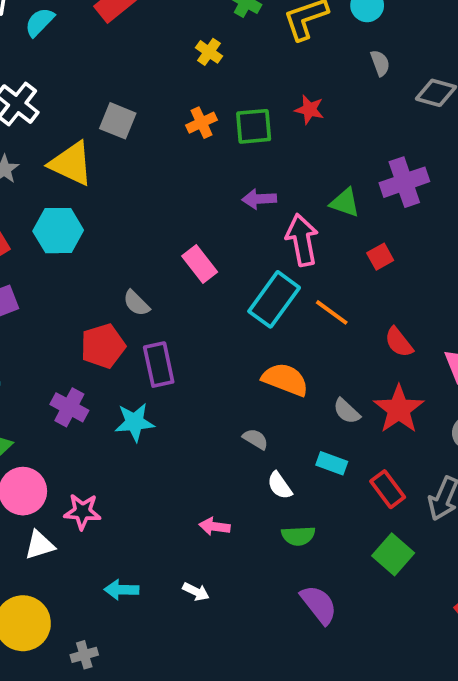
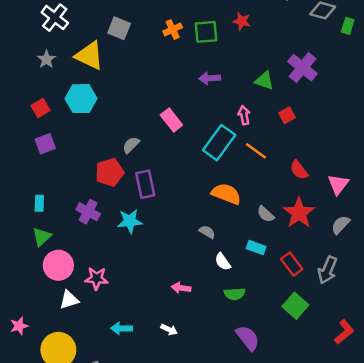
purple cross: (404, 182) -> (302, 68), turned -32
pink arrow: (302, 240) -> (244, 115), moved, size x0.6
gray semicircle: (136, 303) -> (131, 145), turned 90

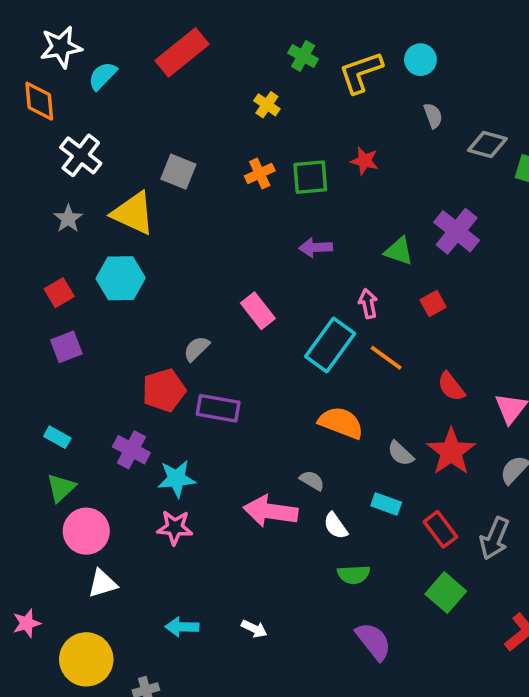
purple rectangle: (145, 184) -> (218, 408), turned -68
cyan rectangle: (39, 203) -> (57, 437), turned -63
cyan star: (130, 221) -> (177, 479), moved
pink star: (96, 278) -> (175, 528), moved
pink arrow: (181, 288) -> (271, 511), moved, size x1.8

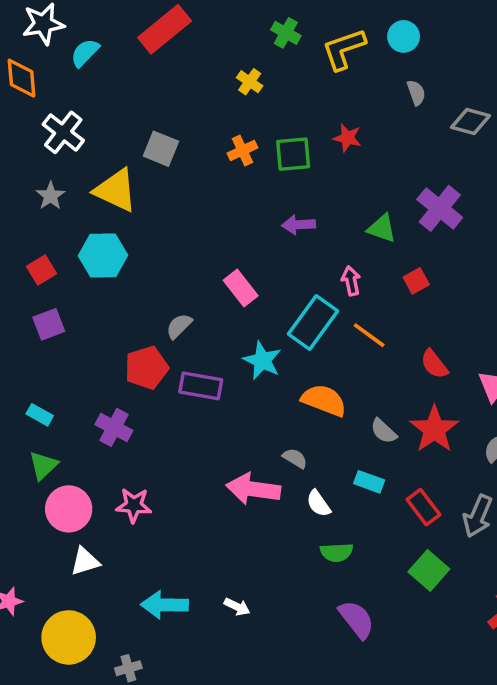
cyan star: (177, 479) -> (262, 360), moved, turned 30
pink star: (175, 528) -> (134, 505), moved
cyan arrow: (182, 627) -> (165, 605), size x1.4

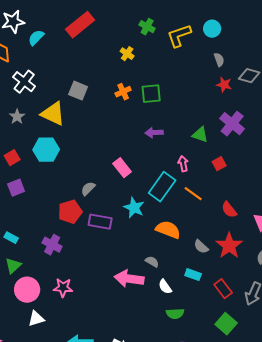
red star: (347, 138) -> (224, 85), moved

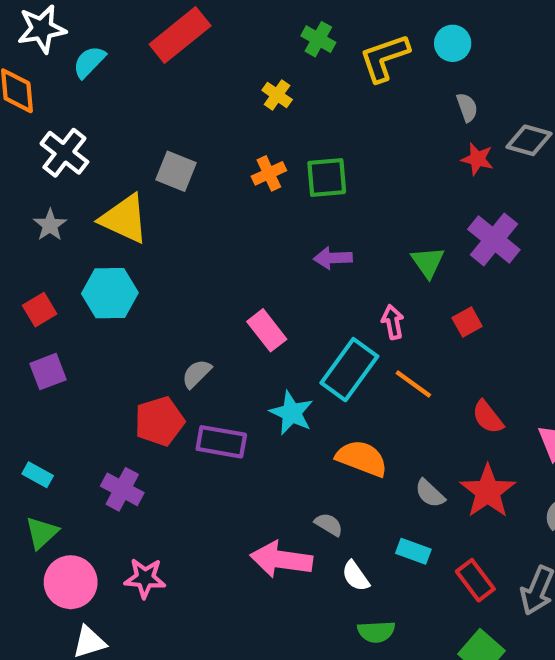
green triangle: (200, 135) -> (428, 262), turned 36

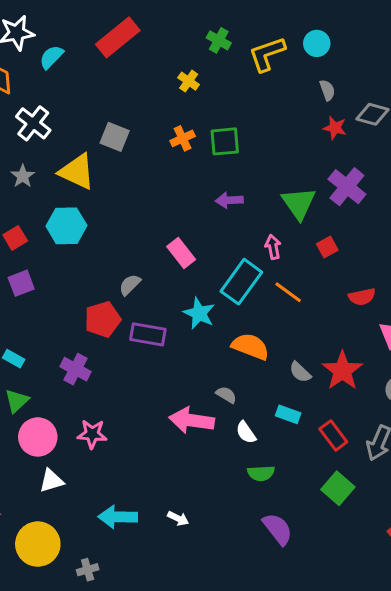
green triangle: (428, 262) -> (299, 203), size x1.4
red semicircle: (488, 417) -> (362, 297), moved, turned -64

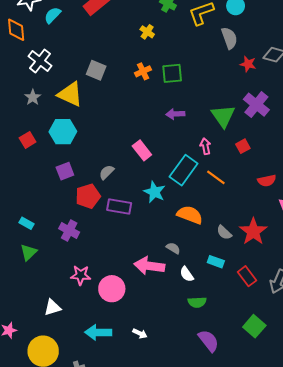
gray semicircle: (327, 90) -> (229, 38), moved, size x1.5
purple square: (21, 283) -> (65, 171), moved
pink circle: (38, 437) -> (112, 289), moved
green square: (338, 488) -> (254, 326), moved

